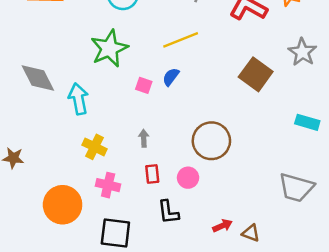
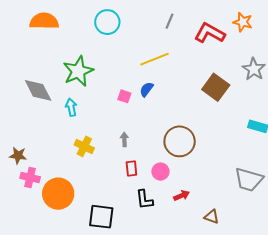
green star: (109, 48) -> (78, 71), moved
cyan arrow: (79, 99) -> (71, 107), size x0.7
pink cross: (108, 185) -> (30, 178), moved
red arrow: (222, 226) -> (182, 196), moved

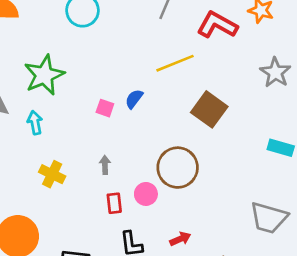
yellow line: (154, 59) -> (175, 63), moved
brown square: (216, 87) -> (209, 109), moved
pink circle: (160, 172) -> (146, 194), moved

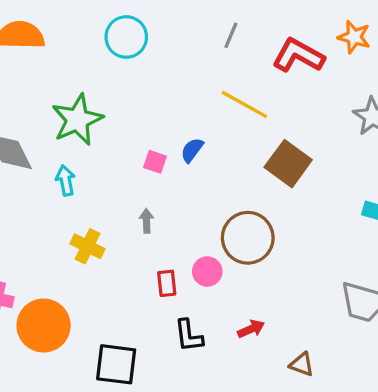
yellow line: (175, 63) -> (244, 104), turned 51
gray arrow: (105, 165) -> (146, 221), moved

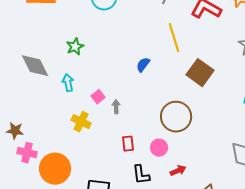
yellow line: (244, 104) -> (174, 38), turned 44
green star: (77, 120) -> (75, 47), size x0.6
pink square: (155, 162) -> (98, 97), moved, turned 32
pink circle: (207, 272) -> (159, 148), moved

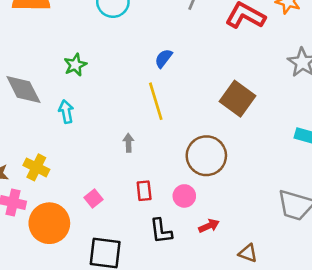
yellow line: (174, 38) -> (156, 101), moved
blue semicircle: (143, 65) -> (164, 58), moved
pink square: (98, 97) -> (93, 199), moved
yellow cross: (81, 122) -> (36, 167), moved

